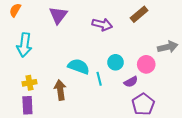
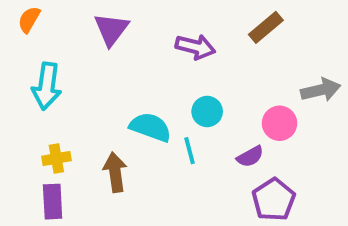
cyan circle: (115, 62) -> (207, 112), moved

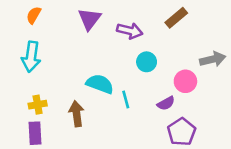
orange semicircle: (29, 20) -> (34, 15), moved
purple triangle: (111, 29) -> (89, 19), moved
cyan circle: (207, 112) -> (147, 62), moved

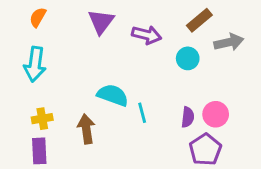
gray arrow: (213, 59) -> (229, 42), moved
cyan circle: (147, 62) -> (188, 58), moved
pink circle: (185, 81) -> (216, 114), moved
purple semicircle: (166, 103) -> (188, 117), turned -54

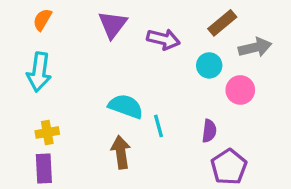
pink circle: (216, 114) -> (240, 90), moved
brown arrow: (86, 129) -> (121, 152), moved

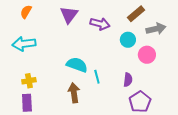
cyan arrow: (39, 72) -> (24, 44), turned 75

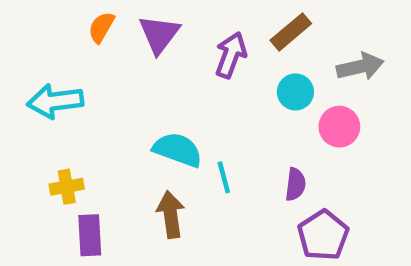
orange semicircle: (26, 12) -> (101, 27), moved
brown rectangle: (136, 14) -> (291, 32), moved
purple arrow: (100, 24) -> (231, 55), turned -84
purple rectangle: (27, 103) -> (90, 235), moved

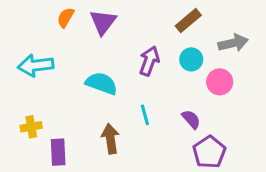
purple arrow: (231, 55) -> (149, 61), moved
cyan semicircle: (178, 150) -> (101, 83), moved
purple semicircle: (295, 184) -> (191, 119), turned -48
yellow cross: (67, 187) -> (31, 127), moved

